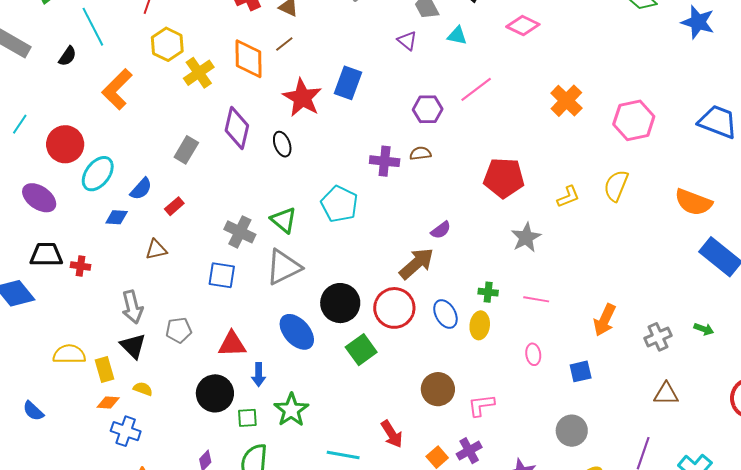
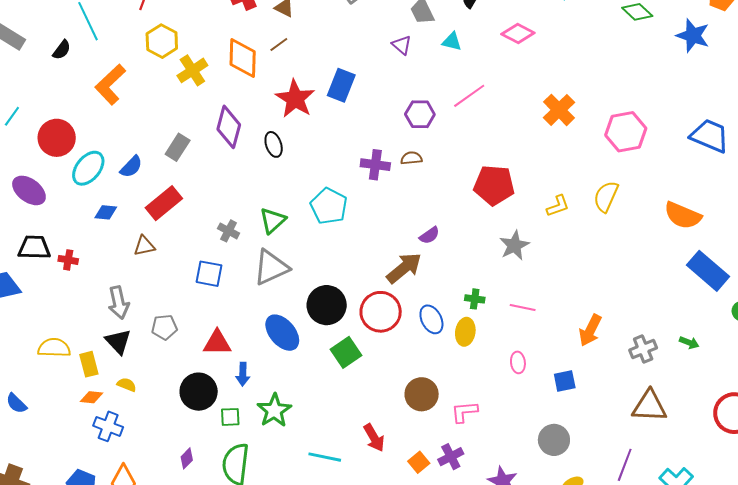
blue semicircle: (141, 189) -> (131, 167), moved
red rectangle: (174, 206) -> (164, 203), size x1.8
green triangle: (284, 220) -> (273, 220), turned 36
gray cross: (240, 232) -> (229, 231), size x0.7
brown triangle: (666, 394) -> (649, 406), size x1.4

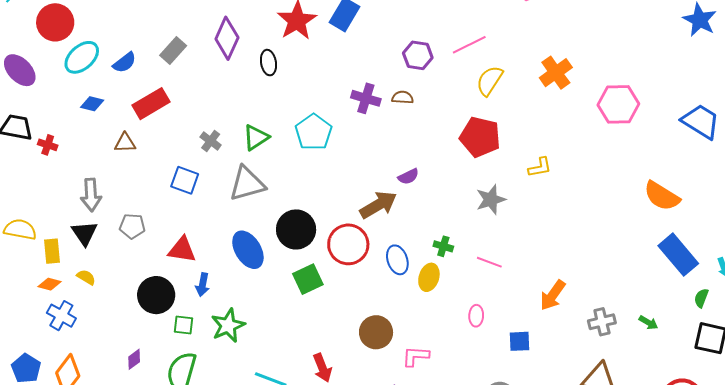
yellow semicircle: (606, 197) -> (490, 81), moved

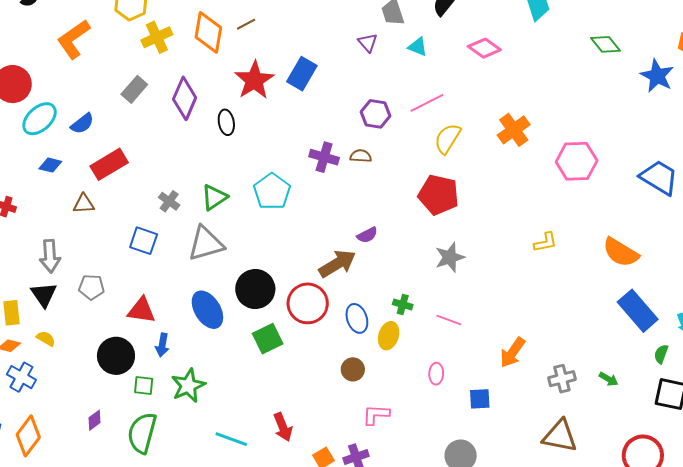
gray rectangle: (173, 50) -> (134, 89), moved
yellow L-shape: (540, 167) -> (545, 242), moved
brown circle: (376, 332) -> (353, 369), moved, size x0.7

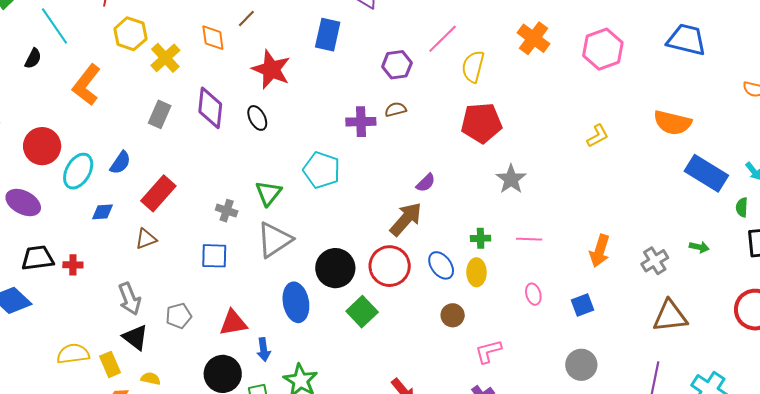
orange diamond: (208, 32) -> (213, 38), size x0.7
blue rectangle: (302, 74) -> (328, 35), moved
blue ellipse: (207, 310) -> (296, 302), turned 39

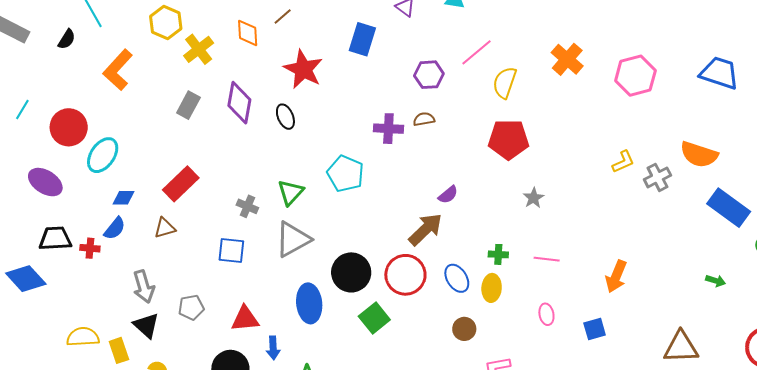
blue semicircle: (120, 163) -> (115, 228), moved
gray star: (511, 179) -> (534, 198), size x0.7
gray cross: (655, 261) -> (657, 177), moved

